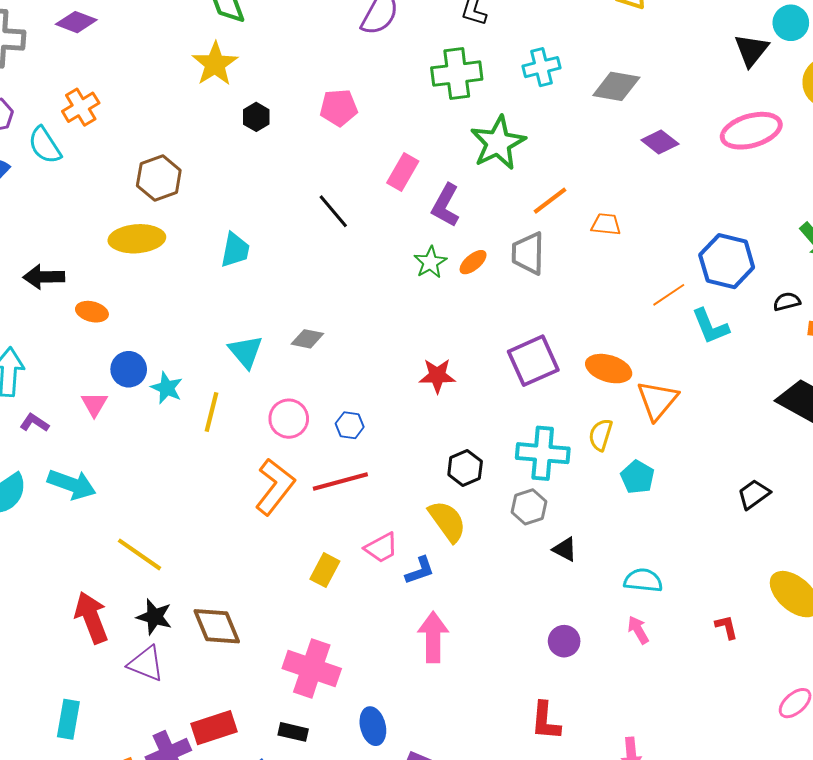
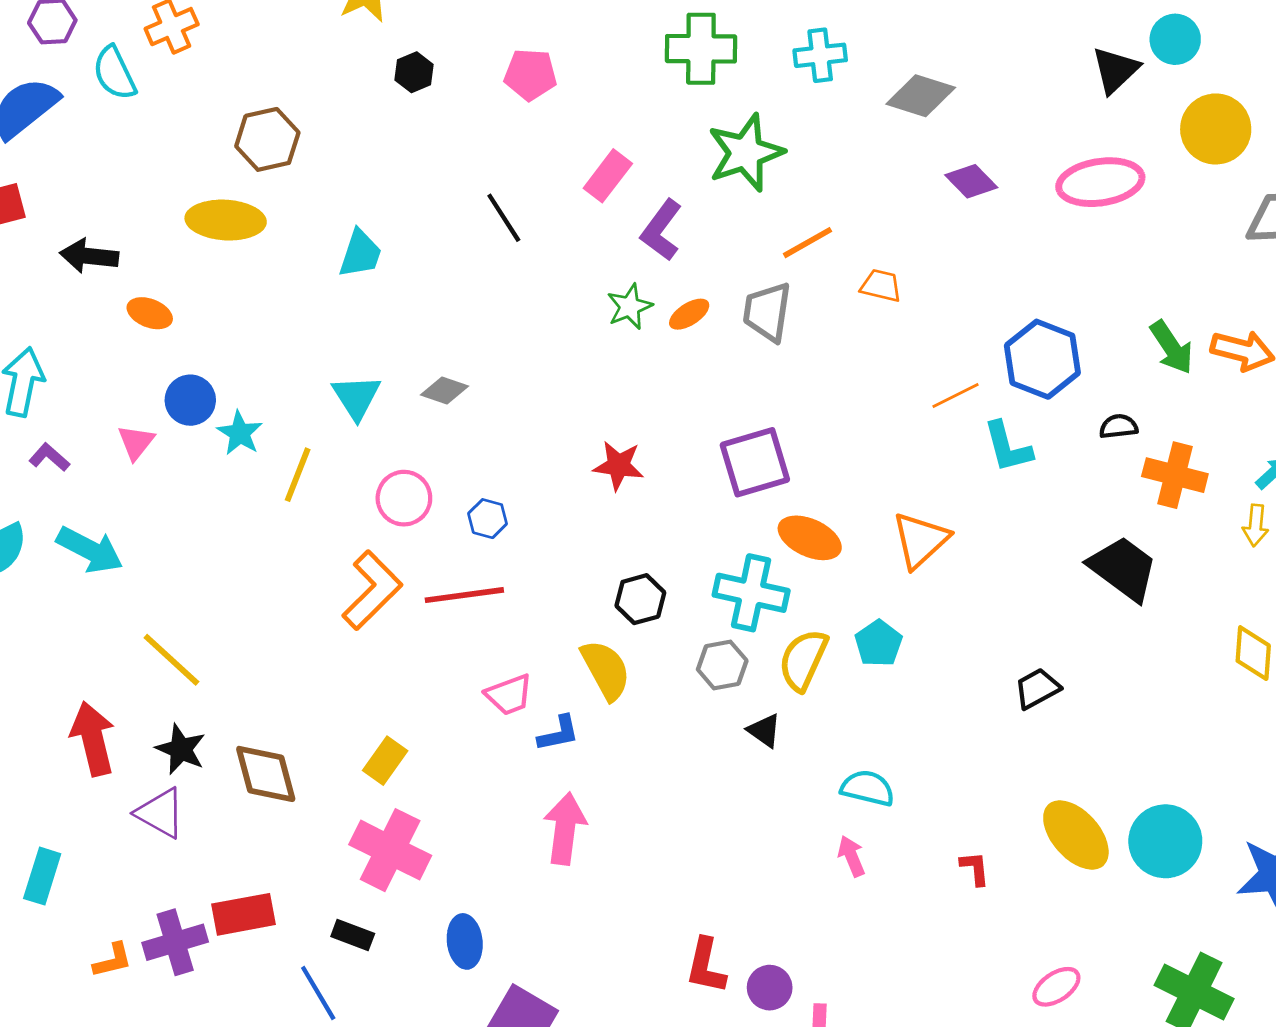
orange ellipse: (609, 369) -> (810, 538), moved
yellow semicircle: (601, 435) -> (803, 660), moved, size x1.4
yellow rectangle: (325, 570) -> (385, 761), moved
purple circle: (564, 641) -> (770, 988), moved

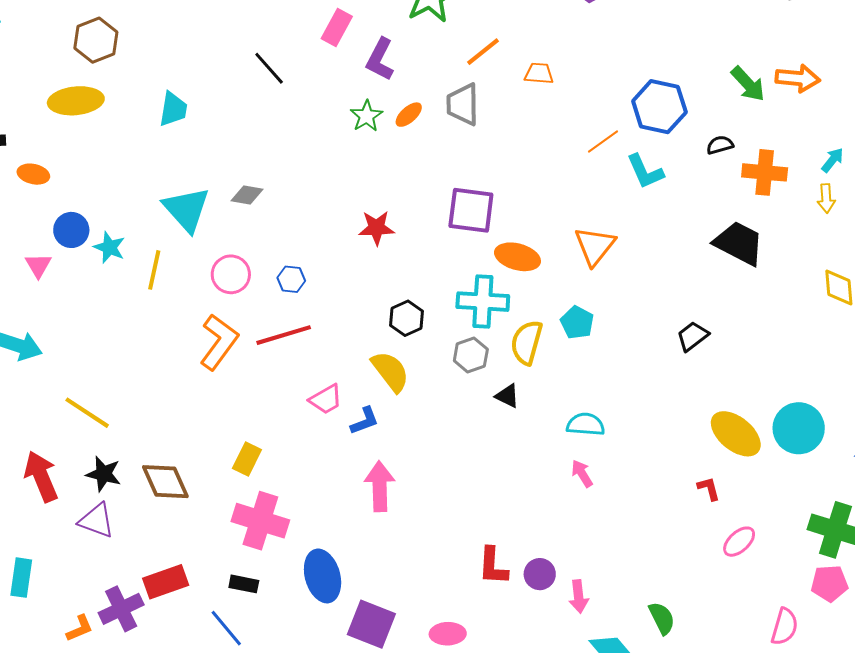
cyan triangle: (356, 397) -> (186, 209), size x1.4
purple square: (755, 462) -> (471, 210), turned 33
red L-shape: (975, 868) -> (709, 489), moved
blue ellipse: (465, 941) -> (323, 576), size x1.4

